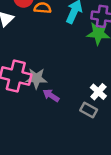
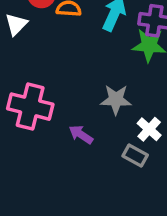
gray star: (36, 78) -> (116, 100), moved

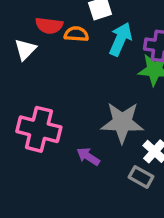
gray star: (116, 100) -> (122, 122), size x1.4

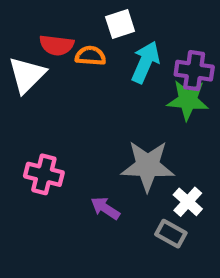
white triangle: (25, 49) -> (27, 75), size x1.4
pink cross: (39, 129) -> (44, 174), size x0.7

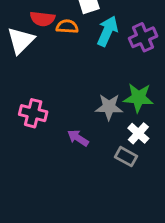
purple cross: (194, 71) -> (143, 37), turned -32
green star: (188, 100) -> (138, 98), moved
gray star: (148, 166) -> (109, 107), size x0.7

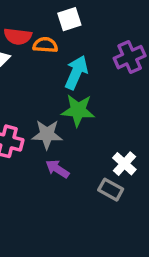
cyan arrow: (107, 31) -> (76, 72), moved
green star: (138, 98) -> (78, 110), moved
gray star: (109, 107) -> (47, 134), moved

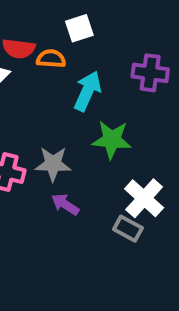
purple cross: (130, 57) -> (150, 73), turned 32
green star: (78, 110) -> (112, 140), moved
white cross: (124, 164) -> (144, 198), size x1.4

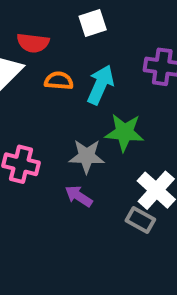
orange semicircle: (51, 59) -> (59, 81), moved
gray star: (53, 164) -> (87, 156), moved

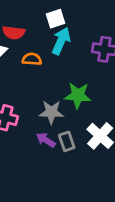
cyan arrow: (101, 85) -> (61, 41), moved
gray rectangle: (140, 220) -> (67, 141), moved, turned 42

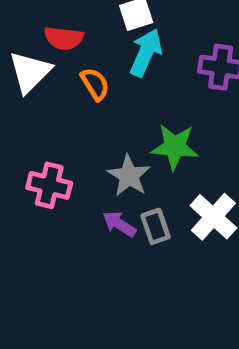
orange semicircle: (32, 59) -> (95, 84), turned 54
gray star: (51, 112) -> (129, 176), turned 30

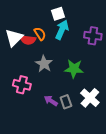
red semicircle: (64, 38) -> (28, 40), moved
orange semicircle: (95, 84) -> (40, 34), moved
gray star: (129, 176) -> (44, 64), moved

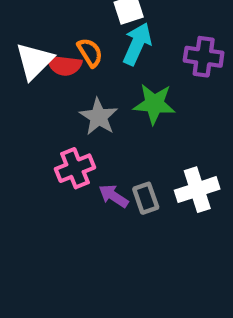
green star: (74, 69) -> (154, 104), moved
pink cross: (22, 85) -> (75, 168), moved, turned -36
white cross: (90, 98) -> (197, 190), turned 30

